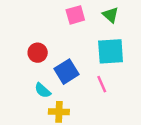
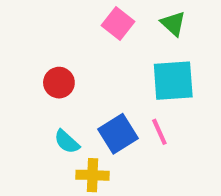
pink square: (75, 15) -> (118, 24), turned -36
blue square: (67, 72) -> (118, 134), moved

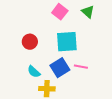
cyan square: (173, 81) -> (67, 42), moved
pink line: (159, 132) -> (81, 67), turned -56

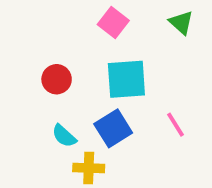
green triangle: (88, 12) -> (181, 23), moved
pink line: (81, 67) -> (176, 125), moved, turned 48

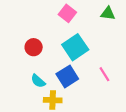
green triangle: (181, 23) -> (108, 13), turned -35
cyan square: (126, 79) -> (75, 47), turned -30

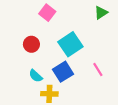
pink square: (67, 13) -> (47, 13), moved
green triangle: (108, 13) -> (101, 13), turned -40

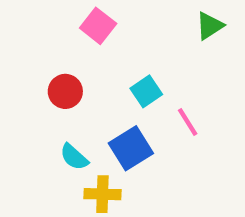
cyan square: (70, 44) -> (146, 91), size x0.6
pink line: (98, 70) -> (188, 122), moved

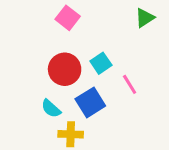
red circle: (65, 91) -> (65, 69), moved, size x1.4

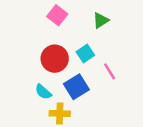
green triangle: (145, 18) -> (101, 20), moved

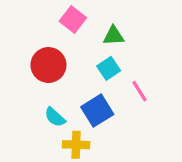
green triangle: (101, 20) -> (113, 36), moved, turned 30
red circle: (55, 59) -> (48, 65), moved

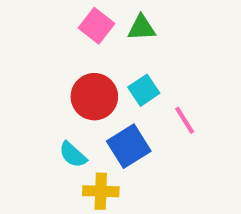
green triangle: (113, 36) -> (142, 28), moved
red circle: (48, 65) -> (94, 97), moved

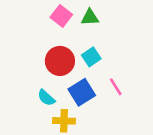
pink line: (185, 120) -> (116, 87), moved

